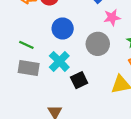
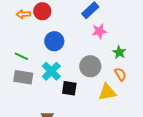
gray circle: (98, 44) -> (90, 66), moved
black square: (79, 80) -> (69, 88), turned 35

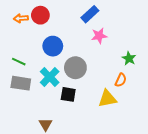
green star: (119, 52) -> (129, 58), moved
gray circle: (90, 66) -> (75, 68), moved
orange semicircle: (120, 74) -> (121, 80), turned 56

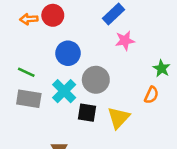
yellow triangle: (107, 99) -> (119, 118), moved, turned -36

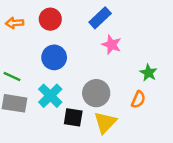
red circle: (53, 15) -> (50, 19), moved
pink star: (125, 41) -> (112, 45), turned 30
gray circle: (96, 80) -> (96, 93), moved

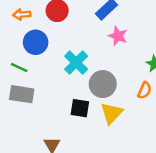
blue circle: (54, 57) -> (36, 42), moved
cyan cross: (50, 96) -> (76, 63), moved

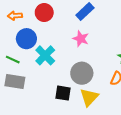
pink star: (118, 36) -> (81, 39), moved
cyan cross: (76, 63) -> (45, 55), moved

